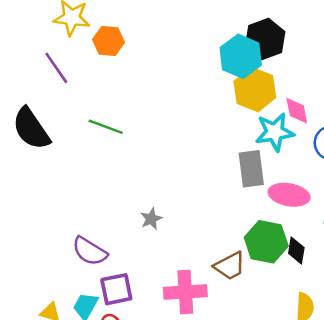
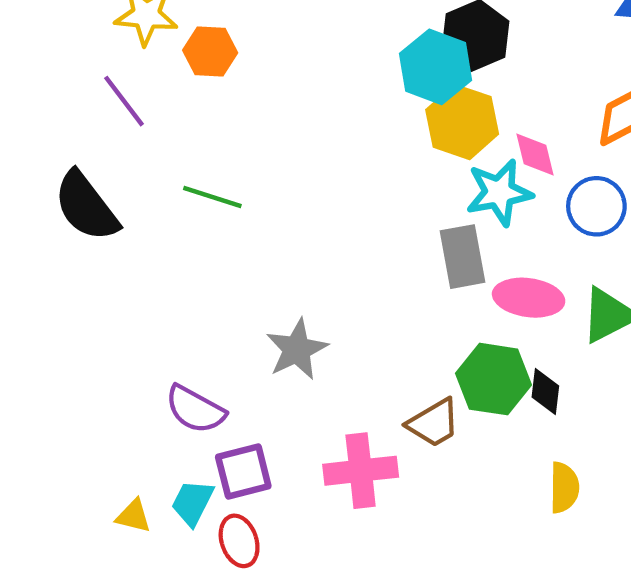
gray star: (151, 219) -> (297, 349), size x1.6

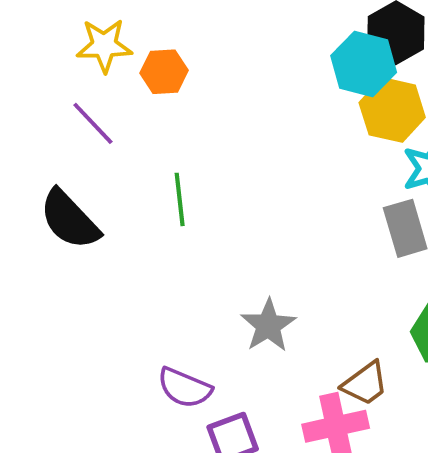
green line: (212, 197) -> (180, 199), turned 72
brown trapezoid: (434, 423) -> (365, 383), moved

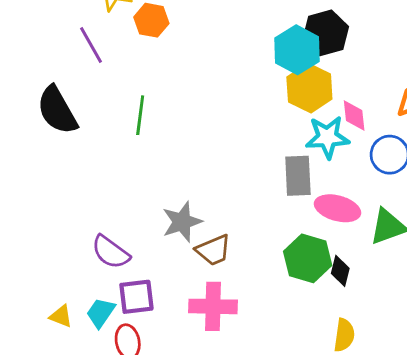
brown trapezoid: (365, 383) -> (214, 250), moved

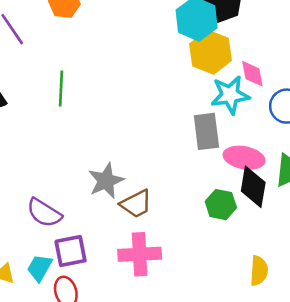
green hexagon: (308, 258) -> (221, 205), size x0.7
black diamond: (340, 271) -> (253, 187), moved, size x1.5

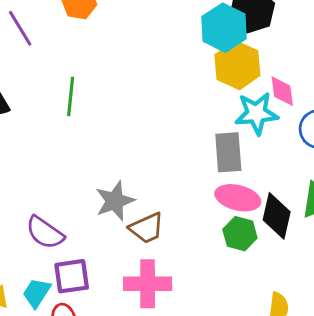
pink ellipse: (244, 158) -> (238, 198), moved

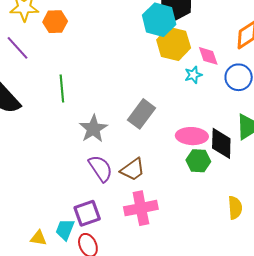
cyan star: (256, 113) -> (193, 75), size x0.6
gray rectangle: (228, 152) -> (141, 114), moved, turned 52
gray star: (115, 201) -> (93, 129), moved
purple semicircle: (45, 233) -> (101, 168), moved, turned -148

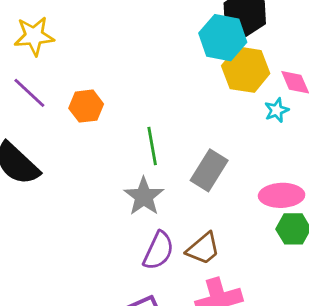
orange hexagon: (55, 22) -> (86, 106), moved
green line: (62, 88) -> (152, 146), moved
purple semicircle: (101, 168) -> (158, 251), turned 64

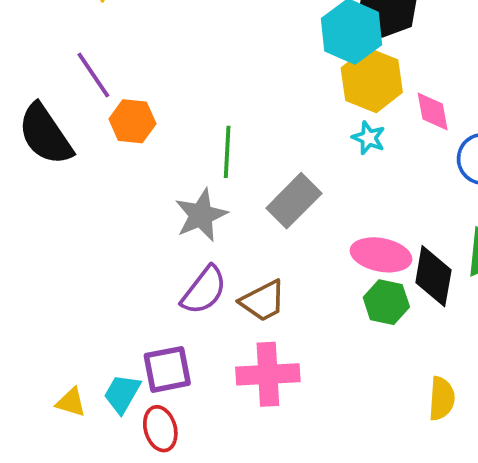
purple line: (29, 93) -> (93, 75), moved
orange hexagon: (86, 106) -> (132, 121), moved
cyan star: (277, 110) -> (369, 138), moved, turned 30

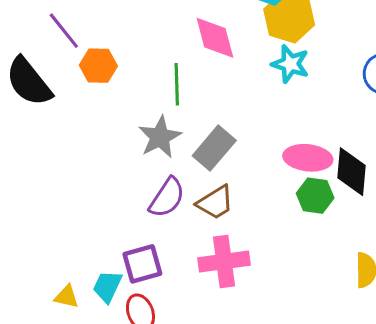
pink diamond: (433, 112) -> (215, 38), moved, size x1.4
cyan star: (369, 138) -> (290, 64), size x1.4
gray rectangle: (294, 201) -> (214, 148), moved

